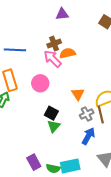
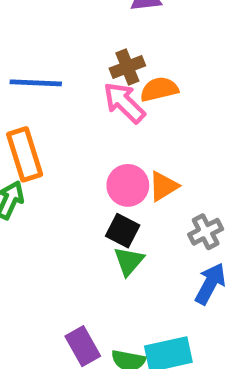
pink circle: (40, 83) -> (128, 185), moved
orange triangle: (78, 94) -> (163, 186), moved, turned 32

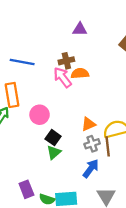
pink circle: (128, 185) -> (40, 115), moved
orange triangle: (163, 186) -> (88, 124), moved

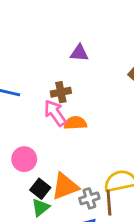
orange semicircle: (80, 73) -> (75, 123), moved
orange triangle: (88, 124) -> (65, 186), moved, size x1.5

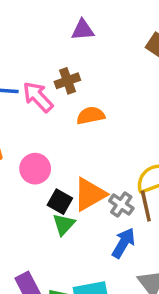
pink arrow: (55, 113) -> (38, 97), moved
gray cross: (89, 198) -> (121, 205), turned -30

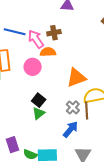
orange semicircle: (91, 116) -> (48, 52), moved
pink circle: (35, 169) -> (33, 67), moved
orange triangle: (90, 194) -> (76, 78), moved

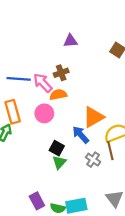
gray cross: (73, 107) -> (93, 160), moved
blue arrow: (71, 129) -> (81, 135), moved, turned -72

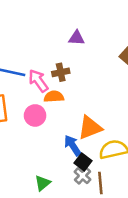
black square: (57, 148) -> (83, 162), moved
brown line: (110, 151) -> (100, 183), moved
green triangle: (59, 162) -> (43, 183), moved

